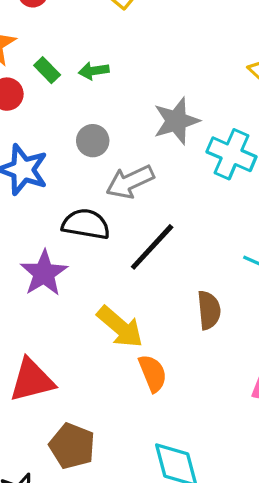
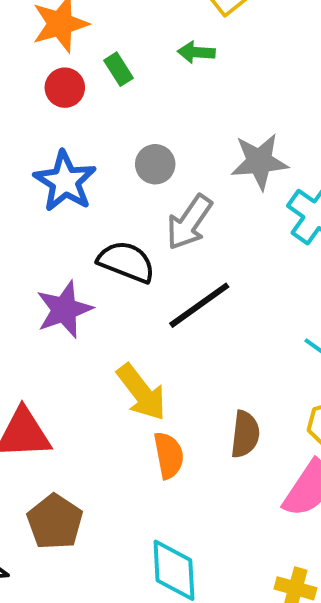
green arrow: (94, 71) -> (196, 52), moved
gray arrow: (130, 182) -> (189, 222), turned -42
brown semicircle: (209, 310) -> (245, 434), moved

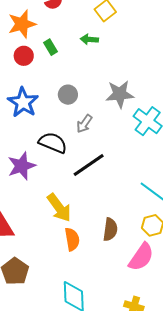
gray arrow: (189, 222) -> (84, 124), size x0.7

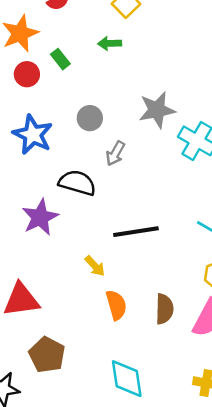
black line: (89, 165) -> (136, 232), moved, turned 32
yellow arrow: (59, 208) -> (95, 266), size x0.6
brown semicircle: (110, 229) -> (164, 309), moved

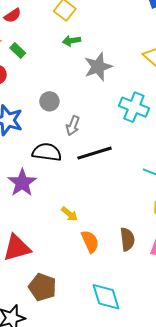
green arrow: (110, 43) -> (71, 41), moved
green rectangle: (60, 59) -> (18, 50), moved
gray star: (157, 110) -> (98, 67), moved
black line: (136, 232) -> (94, 153), moved

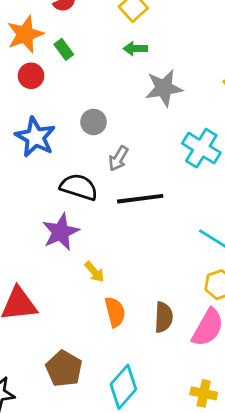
purple star: (22, 183) -> (61, 232), moved
brown pentagon: (42, 287) -> (64, 369), moved
cyan diamond: (106, 297) -> (123, 387), turned 48

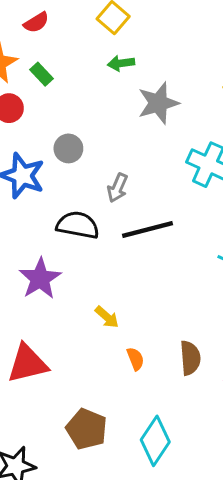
gray circle: (93, 122) -> (68, 148), moved
purple star: (61, 232) -> (40, 279), moved
orange semicircle: (115, 312) -> (135, 359), size x0.7

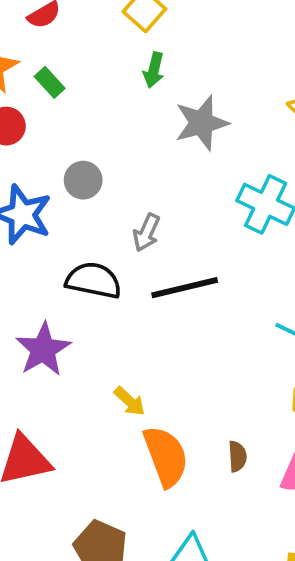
green arrow: (121, 63) -> (154, 70), turned -70
brown semicircle: (190, 358) -> (237, 456), size x0.7
orange semicircle: (135, 359) -> (166, 456), size x2.0

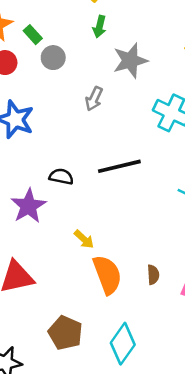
gray circle: (83, 180) -> (53, 58), moved
gray arrow: (146, 233) -> (94, 99), moved
black semicircle: (94, 280) -> (61, 177), moved, size x0.7

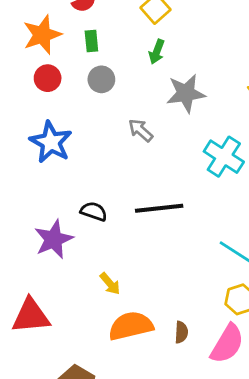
green rectangle: (33, 35) -> (91, 41), moved, turned 30
gray arrow: (94, 99) -> (141, 130), turned 100
orange semicircle: (107, 275) -> (131, 326), turned -90

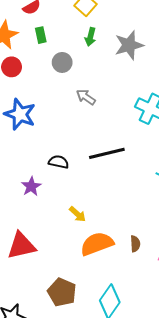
gray circle: (101, 79) -> (62, 62), moved
gray star: (186, 93) -> (129, 45), moved
purple star: (54, 239) -> (31, 186), size x0.7

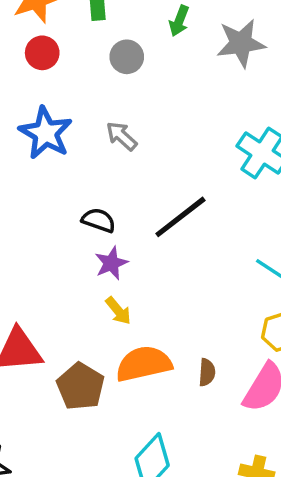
gray arrow: (86, 97) -> (122, 136), moved
black line: (107, 153) -> (180, 217), turned -32
purple star: (31, 186) -> (111, 263), moved
brown pentagon: (62, 292) -> (81, 386), moved

